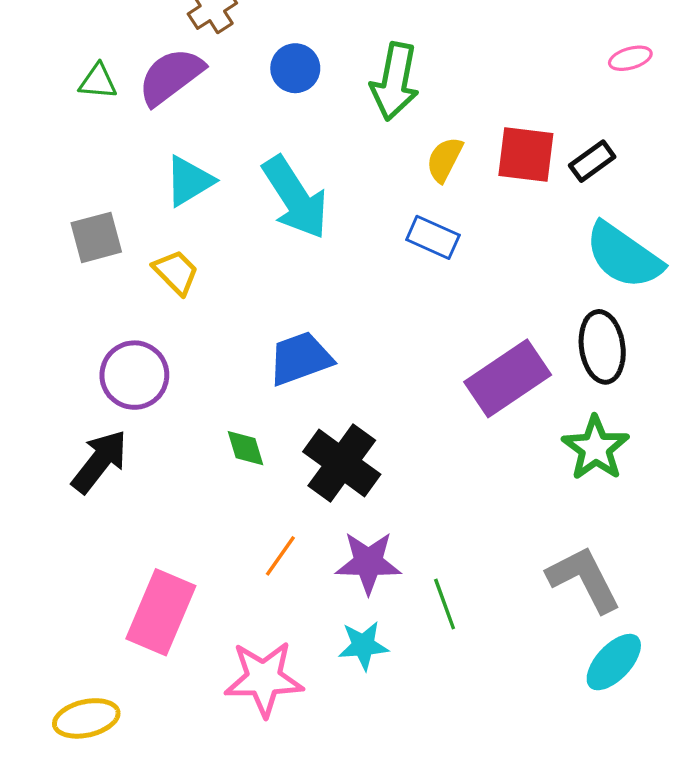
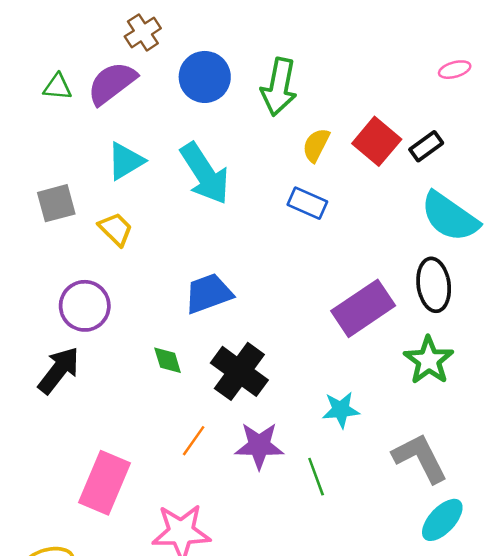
blue circle: (295, 68) -> (205, 77), size x1.4
red square: (526, 154) -> (377, 141), turned 33
cyan star: (363, 645) -> (341, 410), moved

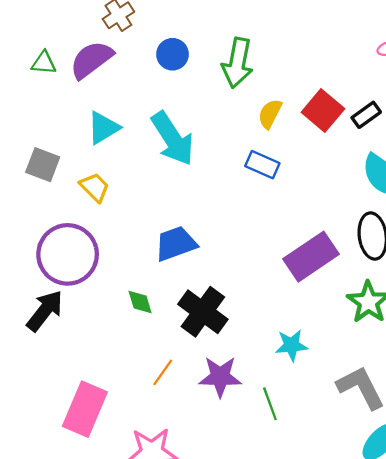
blue circle: (205, 77) -> (173, 54), size x0.7
gray square: (56, 203) -> (43, 165), turned 36
purple circle: (85, 306) -> (68, 254), size x1.4

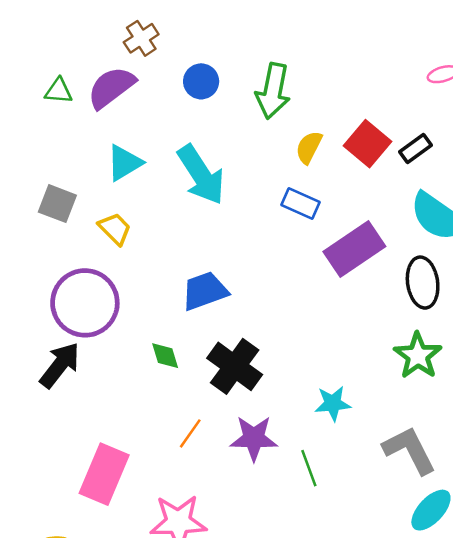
purple rectangle: (311, 257) -> (354, 249), moved

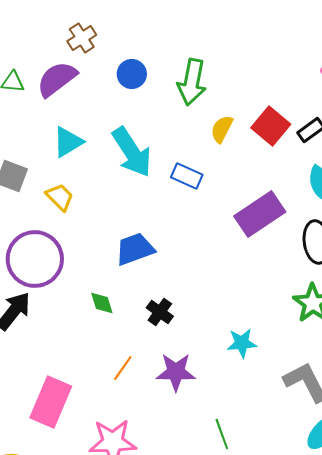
blue rectangle: (300, 204) -> (187, 176), moved
black cross: (235, 366) -> (160, 312), size x0.6
green line: (309, 468) -> (222, 434), moved

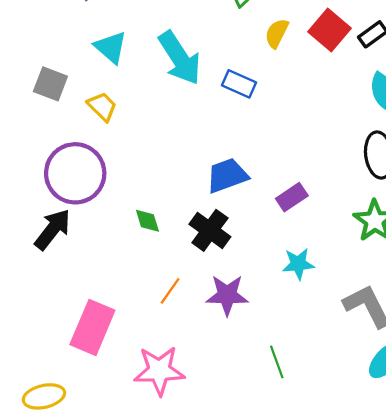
cyan triangle: (68, 142) -> (111, 47), turned -48
purple rectangle: (260, 214) -> (292, 197), moved, size x0.6
blue trapezoid: (135, 249) -> (227, 175), moved
black cross: (160, 312) -> (210, 230), size x1.4

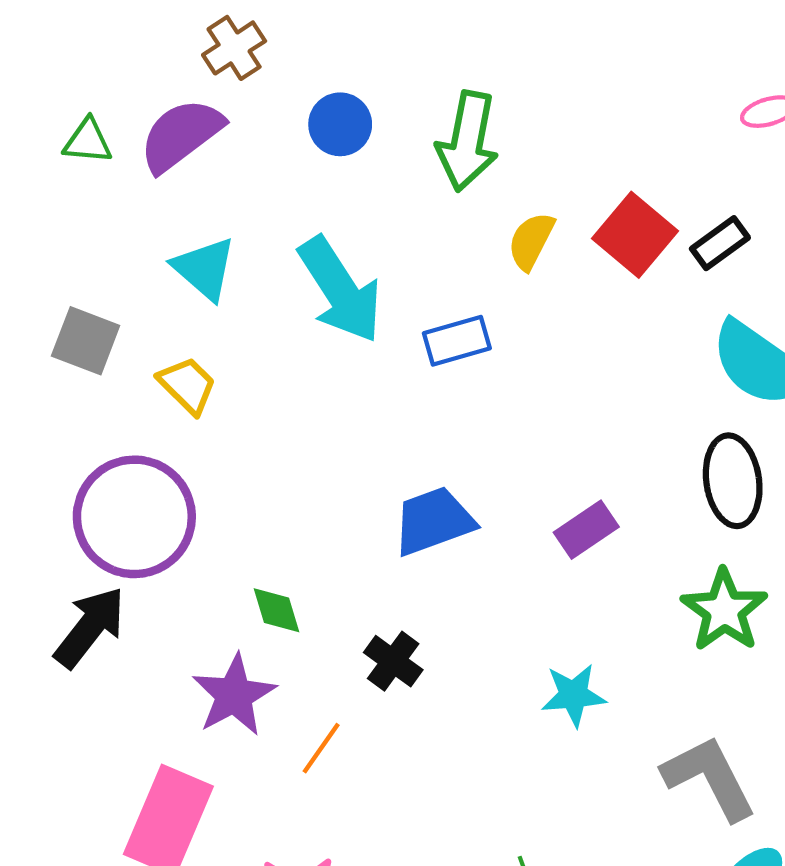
blue rectangle: (239, 84) -> (457, 341), turned -40
purple rectangle: (292, 197) -> (586, 530), moved
black cross: (210, 230) -> (393, 661), moved, size x0.7
purple star: (227, 295) -> (234, 695), moved, turned -30

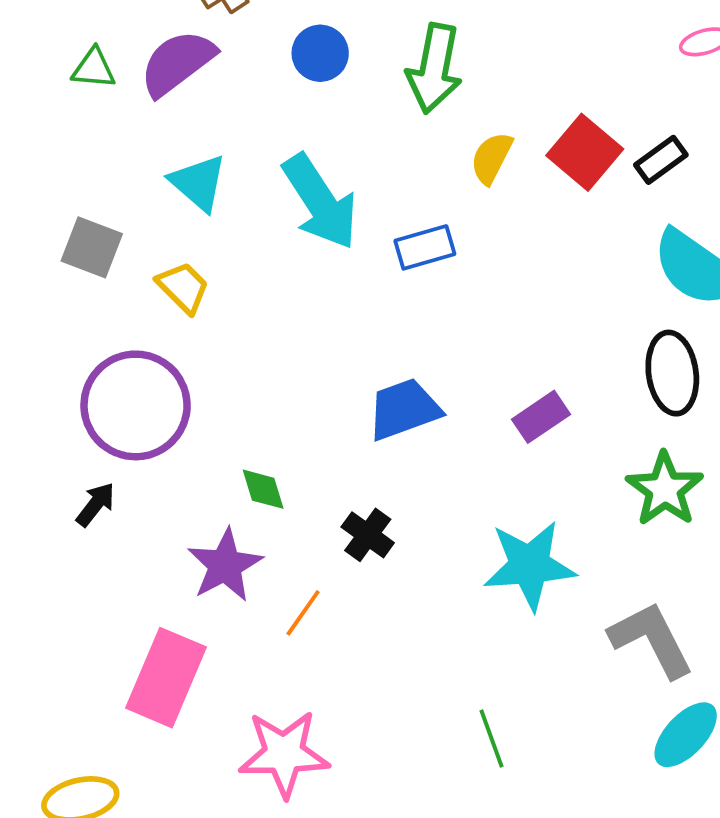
black arrow: (90, 627) -> (96, 504), size x0.6
cyan star: (574, 695) -> (530, 565), size x1.6

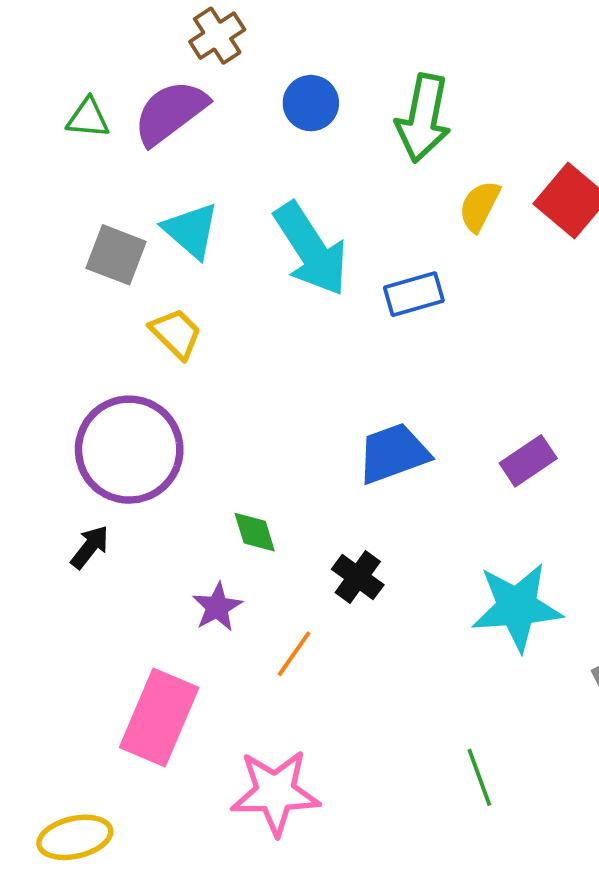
gray square: (92, 247) -> (116, 255), moved
purple star: (225, 565) -> (217, 607), size x0.7

